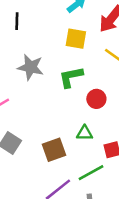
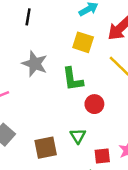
green L-shape: (71, 77) -> (73, 79), turned -95
green triangle: (85, 133) -> (78, 136), turned 49

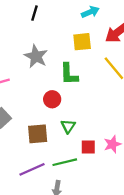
yellow square: (83, 42) -> (82, 42), turned -30
red circle: (94, 104) -> (52, 99), moved

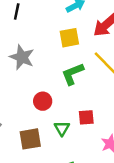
green L-shape: (69, 74) -> (73, 74), moved, turned 75
red square: (88, 147) -> (86, 117), moved

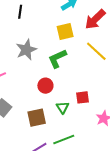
gray star: (22, 57) -> (26, 50), turned 30
green L-shape: (73, 74) -> (57, 59), moved

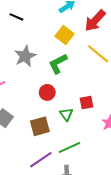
black line: (20, 12) -> (16, 17), turned -72
yellow square: (65, 31) -> (65, 35), turned -36

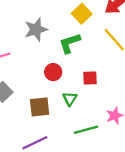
red square: (86, 103) -> (90, 78), moved
green line: (69, 148) -> (86, 130), moved

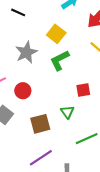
yellow square: (82, 14) -> (56, 34), moved
red circle: (53, 72) -> (23, 91), moved

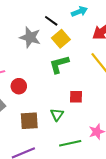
black line: (18, 12) -> (51, 21), moved
gray star: (26, 52) -> (30, 37), moved, turned 30

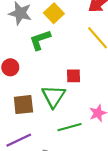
green L-shape: (59, 64) -> (40, 40), moved
green triangle: (57, 115) -> (53, 96), size x1.6

